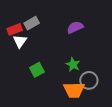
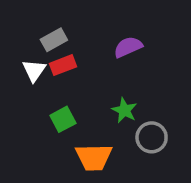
red rectangle: (15, 29) -> (63, 65), moved
orange trapezoid: (74, 90) -> (94, 157), moved

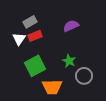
green square: (63, 119) -> (35, 66), size x1.5

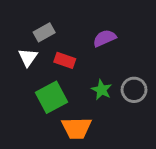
red rectangle: (35, 36) -> (65, 60), moved, turned 40
gray circle: (84, 76) -> (134, 90), moved

